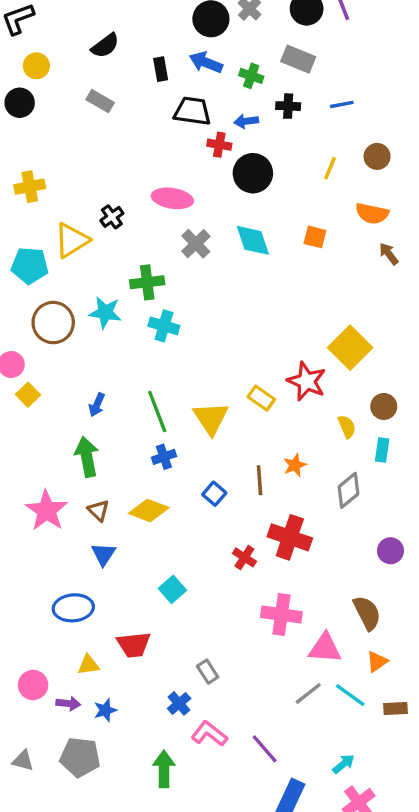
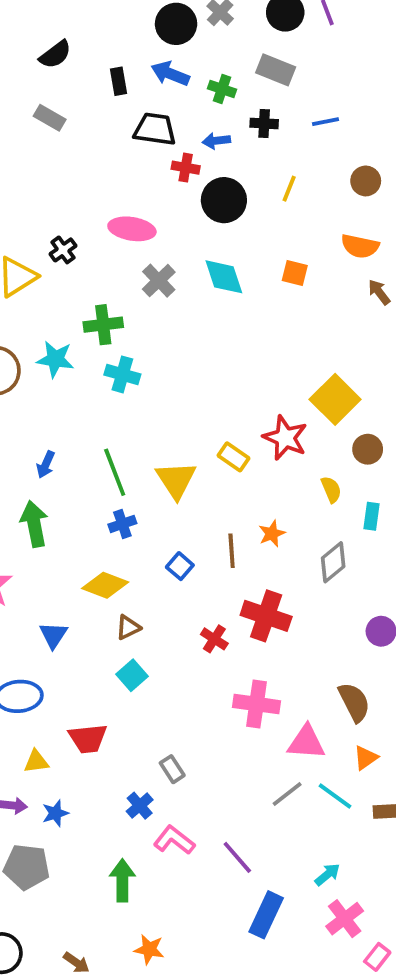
yellow line: (330, 168) -> (289, 189), moved
brown circle: (384, 406) -> (368, 449), moved
brown triangle: (98, 510) -> (128, 627), moved, turned 50

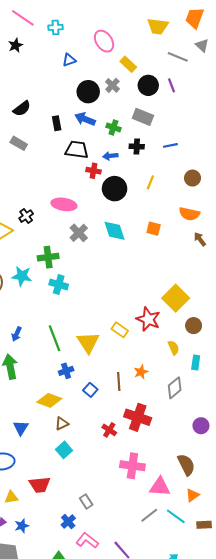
blue cross: (122, 524) -> (66, 371), moved

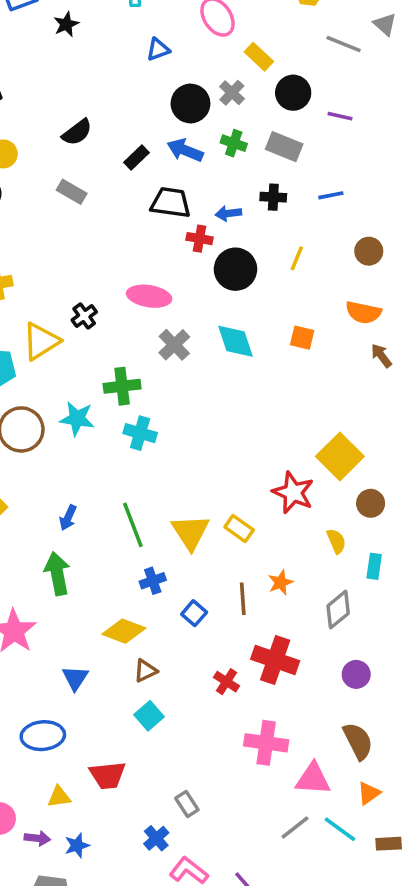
purple line: (171, 85) -> (340, 116), moved, turned -56
black rectangle: (57, 123) -> (136, 158), turned 56
green cross: (113, 127) -> (234, 143), moved
yellow rectangle: (120, 330) -> (239, 529), moved
purple circle: (201, 426) -> (356, 674), moved

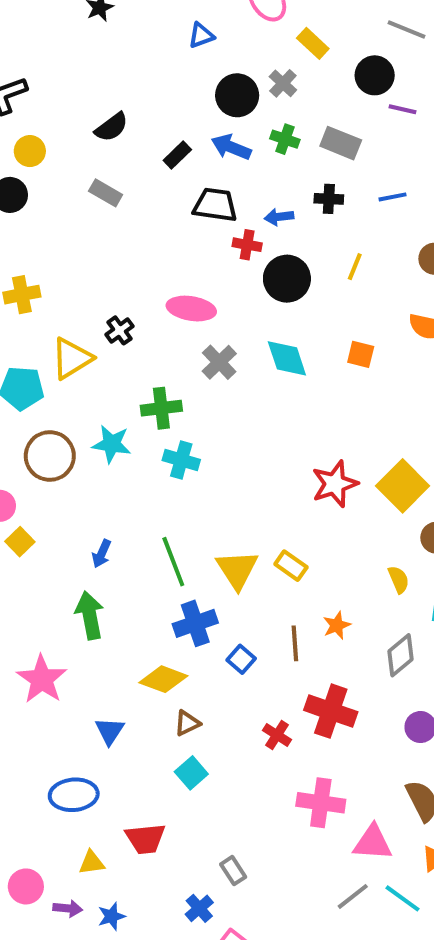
black circle: (293, 93) -> (375, 75), moved
red star: (293, 492) -> (335, 484), moved, turned 30
blue cross: (153, 581) -> (195, 623), size x1.5

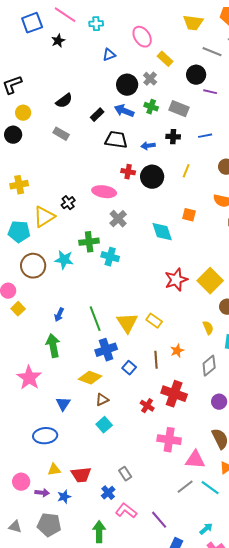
red cross: (247, 245) -> (128, 172), moved
cyan diamond: (287, 358) -> (162, 232), moved
cyan cross: (181, 460) -> (110, 257), moved
red trapezoid: (145, 839) -> (81, 475), moved

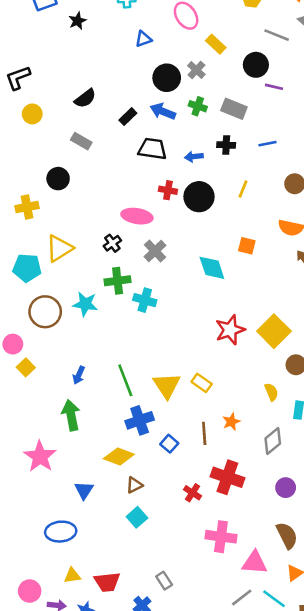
black circle: (13, 135) -> (58, 179), moved
black cross: (68, 203) -> (112, 243), moved

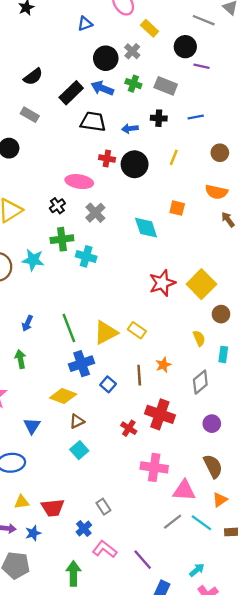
black rectangle: (128, 117) -> (71, 93), size x1.5
yellow triangle: (167, 385) -> (106, 333), turned 35
green arrow: (71, 415) -> (20, 359), size x0.7

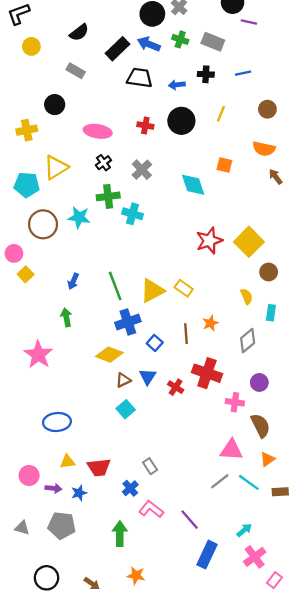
red cross: (107, 158) -> (145, 125), moved
pink ellipse: (79, 182) -> (98, 131), moved
blue triangle: (32, 426) -> (148, 377), moved
pink cross: (154, 467) -> (235, 402), moved, size x0.7

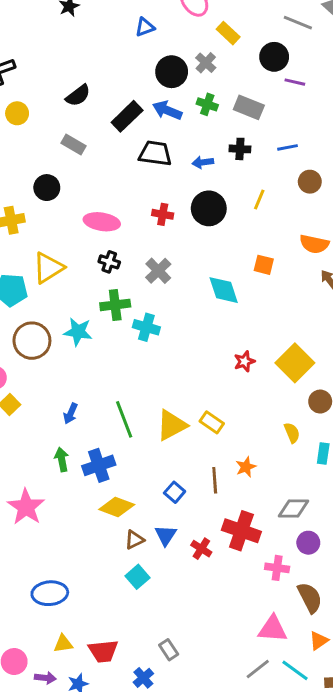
brown circle: (267, 109) -> (310, 182), moved
black cross: (103, 163) -> (109, 262), turned -35
red star: (209, 241) -> (244, 361), size x0.6
blue cross: (128, 322) -> (99, 465), moved
gray diamond: (248, 341) -> (293, 508), moved, turned 40

